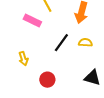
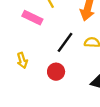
red circle: (47, 80) -> (56, 72), moved

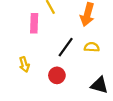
pink rectangle: (32, 18) -> (34, 23), turned 66

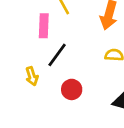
black line: (66, 47) -> (57, 55), moved

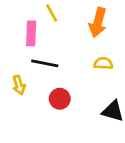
black line: (57, 55) -> (45, 63), turned 65

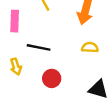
pink rectangle: (31, 33) -> (15, 21), moved

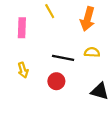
black line: (39, 47) -> (63, 58), moved

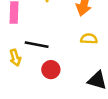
black line: (63, 58) -> (37, 45), moved

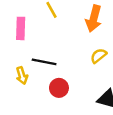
yellow semicircle: (89, 39) -> (99, 56), turned -42

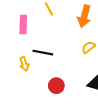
red circle: (59, 88) -> (56, 86), moved

